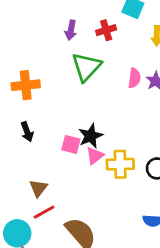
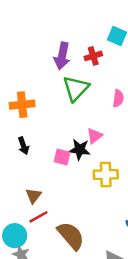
purple arrow: (71, 30) -> (62, 56), size x1.5
black star: (91, 136) -> (80, 150), turned 30
pink triangle: (95, 156) -> (95, 136), moved

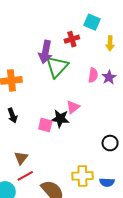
purple arrow: (62, 56) -> (45, 52), moved
yellow cross: (106, 174) -> (82, 176), moved

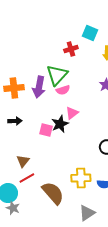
purple arrow: (45, 52) -> (39, 87), moved
pink semicircle: (93, 75) -> (63, 90), moved, turned 64
black arrow: (12, 115) -> (15, 121), turned -72
black star: (60, 119) -> (60, 124), turned -30

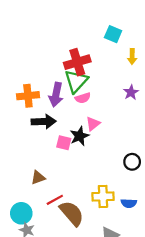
red cross: (71, 49) -> (77, 62), moved, size x1.6
black arrow: (15, 121) -> (44, 121), moved, size x1.5
brown triangle: (23, 161) -> (38, 177), turned 32
red line: (27, 178) -> (55, 200), moved

